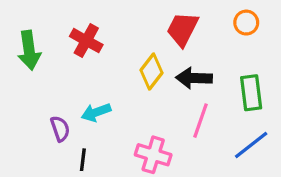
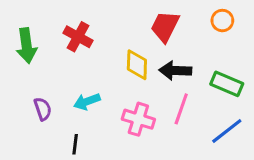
yellow diamond: (152, 72) -> (137, 65), turned -36
green rectangle: (251, 93) -> (227, 84), turned -60
purple semicircle: (60, 129) -> (43, 109), moved
pink cross: (153, 155) -> (138, 119), moved

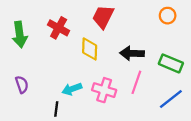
red trapezoid: (165, 26) -> (103, 17), moved
yellow diamond: (137, 65) -> (90, 49), moved
cyan arrow: (87, 102) -> (72, 89), moved
purple semicircle: (43, 109) -> (22, 85), moved

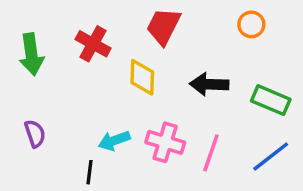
orange circle: (168, 16) -> (251, 24), moved
pink line: (136, 82) -> (211, 153), moved

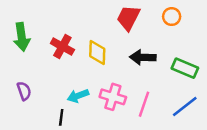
red trapezoid: (163, 26) -> (128, 18), moved
red cross: (93, 44) -> (62, 47), moved

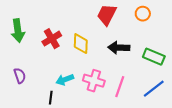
red cross: (62, 47) -> (52, 39), turned 30

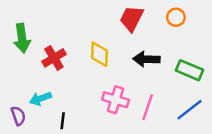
red cross: (52, 39) -> (54, 58), moved
purple semicircle: (20, 76) -> (18, 116), moved
cyan arrow: (65, 80) -> (40, 99), moved

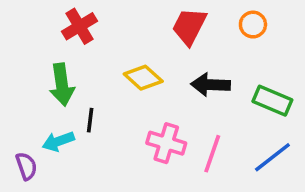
green arrow: (22, 38) -> (62, 85), moved
yellow diamond: (100, 54) -> (143, 78), turned -50
red cross: (54, 58) -> (80, 26), moved
black line: (63, 121) -> (90, 120), moved

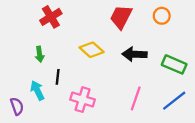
green arrow: (62, 85) -> (40, 54), size x0.6
cyan arrow: (58, 141) -> (37, 90), turned 84
pink cross: (166, 143) -> (83, 100), moved

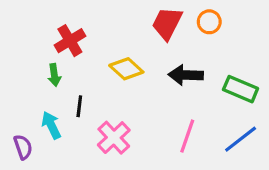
orange circle: (162, 16) -> (209, 22), moved
red cross: (51, 17) -> (70, 41), moved
pink cross: (83, 100) -> (114, 138), turned 30

